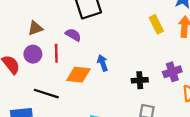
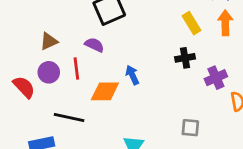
black cross: (140, 80) -> (185, 58), moved

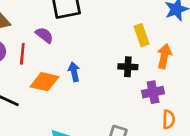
orange arrow: (225, 23) -> (164, 56), moved

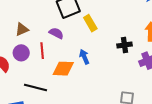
yellow rectangle: (141, 35) -> (90, 23), moved

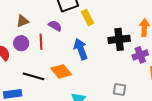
black cross: (125, 45) -> (119, 39), size x1.5
blue arrow: (84, 57) -> (81, 49), size x1.5
orange diamond: (63, 69) -> (61, 71), moved, turned 45

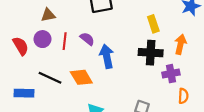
yellow rectangle: (87, 17) -> (153, 24), moved
purple semicircle: (55, 26) -> (87, 39), moved

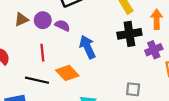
purple circle: (42, 39) -> (43, 20), moved
purple semicircle: (87, 39) -> (62, 26), moved
red line: (65, 41) -> (42, 53), moved

